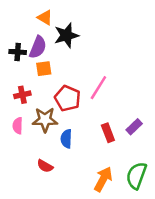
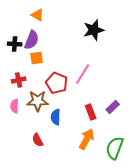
black star: (66, 35) -> (94, 30), moved
red semicircle: (45, 166) -> (38, 140), turned 32
orange arrow: (103, 179) -> (87, 139), moved

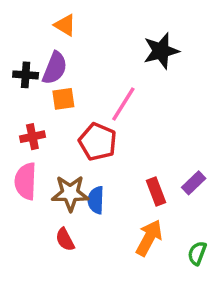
pink line: (83, 74) -> (123, 104), moved
brown star: (38, 101) -> (70, 193), moved
pink semicircle: (15, 106) -> (26, 181), size x1.5
green semicircle: (115, 148) -> (197, 253), size x0.6

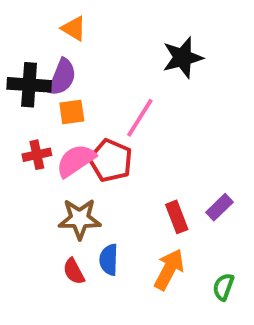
black cross: (26, 75) -> (29, 85), size x1.5
pink semicircle: (26, 181) -> (76, 161), moved, turned 54
blue semicircle: (96, 200) -> (109, 260), moved

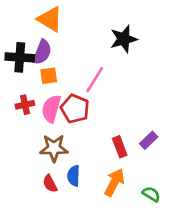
orange triangle: (74, 28) -> (50, 19), size x1.5
pink semicircle: (76, 161) -> (51, 109), turned -40
green semicircle: (223, 287) -> (151, 194), turned 102

